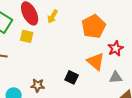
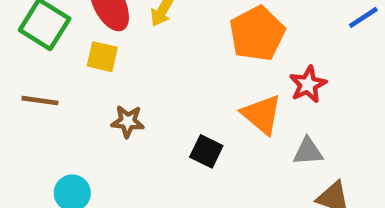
brown star: (38, 85) -> (128, 121), moved

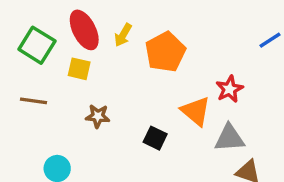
orange pentagon: (257, 34) -> (165, 52), moved
gray triangle: (308, 151) -> (229, 138), size x1.4

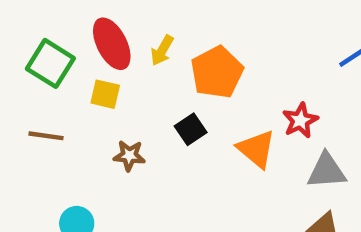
black square: (155, 138) -> (191, 129), moved, turned 30
gray triangle: (229, 138) -> (327, 171), moved

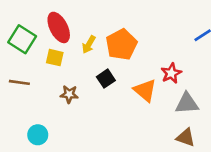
yellow arrow: (162, 50) -> (89, 44), moved

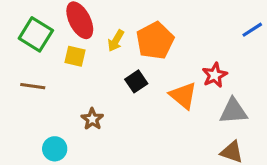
brown star: (69, 94) -> (92, 119), moved, turned 30

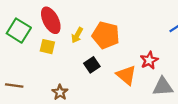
orange pentagon: (155, 41) -> (106, 35), turned -30
brown line: (33, 86) -> (14, 85), moved

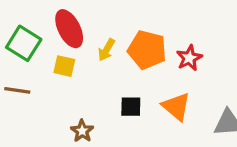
red star: (149, 60) -> (189, 58), moved
black square: (92, 65) -> (131, 107), moved, turned 35
brown line: (14, 85) -> (17, 90), moved

